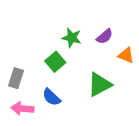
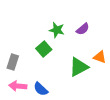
orange triangle: (126, 55) -> (100, 57), moved
blue semicircle: (51, 97) -> (41, 89), moved

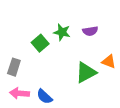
purple semicircle: (83, 29) -> (90, 31), turned 32
green square: (44, 49) -> (40, 43), moved

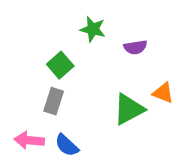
green star: (62, 32) -> (93, 29), moved
gray rectangle: (14, 67) -> (54, 101), moved

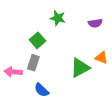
purple semicircle: (135, 47) -> (95, 23), moved
pink arrow: (29, 140) -> (13, 72), moved

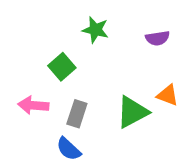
gray rectangle: (33, 63) -> (77, 114), moved
pink arrow: (13, 72) -> (33, 105), moved

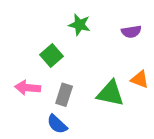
green triangle: (132, 112) -> (110, 93), turned 40

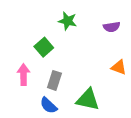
pink arrow: (28, 88) -> (24, 74), turned 84
green triangle: (110, 93) -> (88, 99), moved

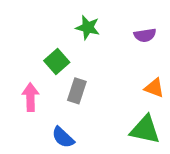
gray rectangle: (54, 80) -> (77, 91), moved
green triangle: (88, 99) -> (145, 130), moved

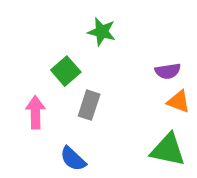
purple semicircle: (145, 35) -> (168, 71), moved

